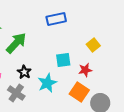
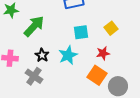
cyan square: (63, 60) -> (81, 32), moved
cyan star: (47, 83) -> (68, 55), moved

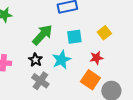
green arrow: (34, 26) -> (42, 35), moved
gray cross: (34, 76) -> (40, 81), moved

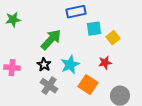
cyan square: (74, 37) -> (94, 29), moved
orange square: (90, 80) -> (88, 85), moved

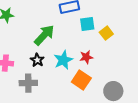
red star: (105, 63) -> (86, 57), moved
gray cross: (49, 86) -> (28, 83), moved, turned -36

